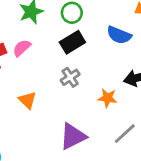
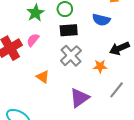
black rectangle: (72, 42) -> (69, 30), turned 36
gray cross: (70, 77) -> (71, 56), size x1.5

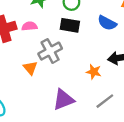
pink semicircle: (33, 40) -> (29, 26), turned 32
gray cross: (71, 56) -> (50, 51), moved

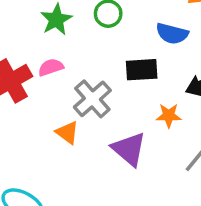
black rectangle: (70, 25) -> (142, 70), moved
purple triangle: (64, 100) -> (129, 149), moved, turned -45

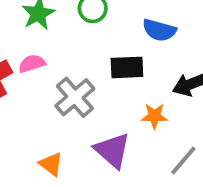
orange triangle: (67, 133) -> (51, 164), moved

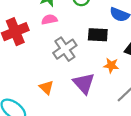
pink semicircle: (32, 64) -> (49, 20), moved

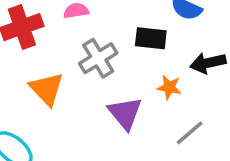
orange triangle: (46, 87) -> (47, 89), moved, size x1.5

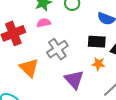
black rectangle: (151, 38) -> (97, 42), moved

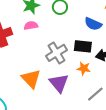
gray cross: (57, 49) -> (56, 53), moved
orange triangle: (29, 68) -> (31, 79), moved

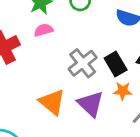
black rectangle: (83, 46) -> (116, 64), moved, turned 60
orange star: (84, 68) -> (123, 91), moved

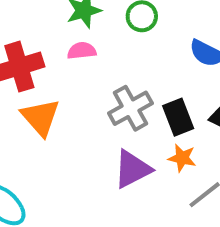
orange triangle: (52, 102) -> (41, 117), moved
purple triangle: (91, 104) -> (132, 169), turned 40

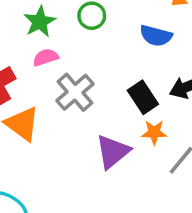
gray cross: (130, 108) -> (75, 92), moved

